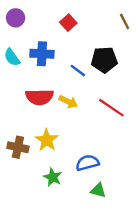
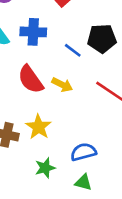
red semicircle: (40, 97) -> (31, 79), turned 56
green star: (53, 177) -> (45, 168), turned 30
green triangle: (98, 190) -> (83, 182), moved

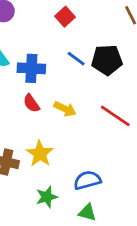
blue cross: (33, 32) -> (31, 68), moved
blue line: (73, 50) -> (76, 59), moved
red semicircle: (31, 79) -> (31, 103), size x0.6

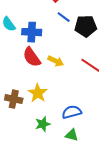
blue line: (76, 59) -> (64, 17), moved
red semicircle: (31, 103) -> (32, 57), size x1.5

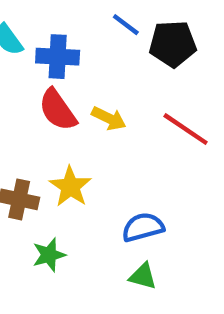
green star: (43, 124) -> (49, 255), moved

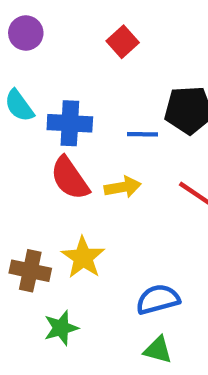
blue line: (126, 25) -> (142, 134), moved, turned -36
yellow arrow: (109, 118) -> (123, 187), turned -36

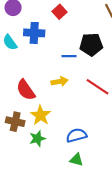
blue cross: (70, 123) -> (34, 33), moved
red semicircle: (70, 178) -> (26, 90), moved
green star: (61, 328) -> (37, 139), moved

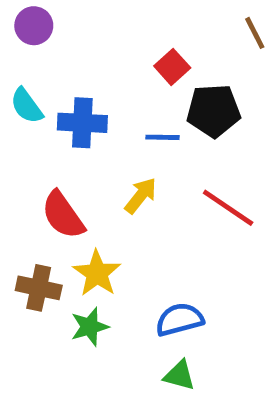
red square: (60, 12) -> (172, 67), moved
blue cross: (34, 33) -> (82, 123), moved
yellow arrow: (60, 81) -> (141, 196), turned -42

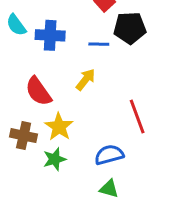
red line: (228, 208) -> (137, 116), moved, turned 36

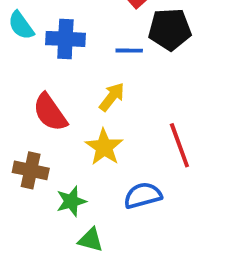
yellow star: (59, 127) -> (104, 147), moved
green triangle: (109, 189) -> (91, 240), moved

